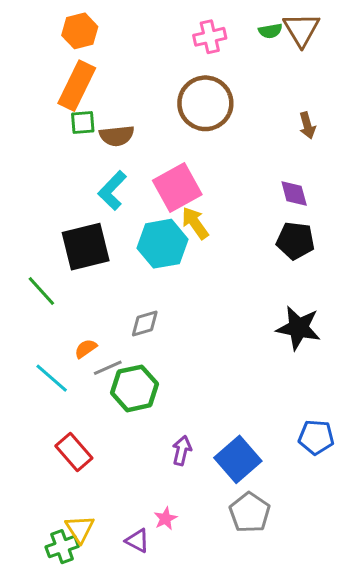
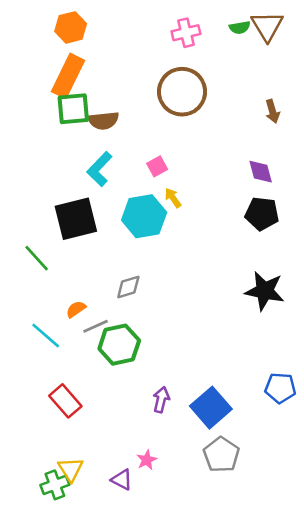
green square: (83, 123) -> (73, 109), size x1.5
pink square: (177, 188) -> (157, 166), size x0.5
yellow arrow: (195, 223) -> (173, 198), size x0.7

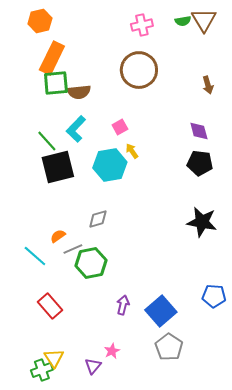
orange hexagon: (71, 27) -> (40, 21), moved
green line: (37, 258) -> (47, 141), moved
purple triangle: (122, 480) -> (93, 366), turned 42

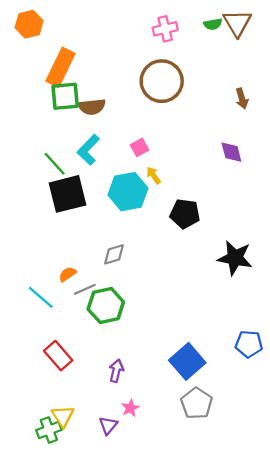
orange hexagon: (40, 21) -> (29, 24), moved
black pentagon: (200, 163) -> (185, 214), moved
purple arrow: (123, 305) -> (116, 371), moved

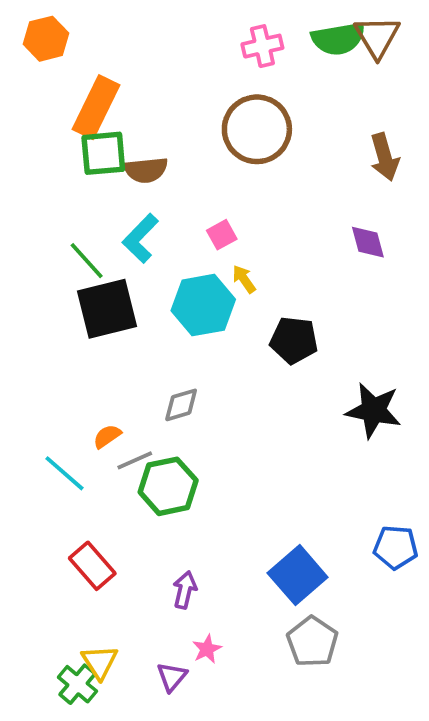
green semicircle: (213, 24) -> (338, 39), size x1.8
brown arrow: (242, 99) -> (385, 157), size x1.4
green cross: (49, 430) -> (77, 684), turned -30

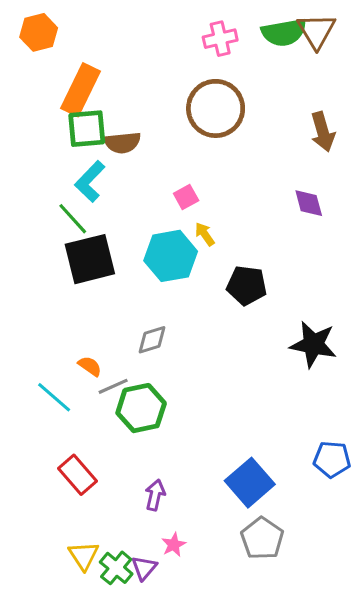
cyan L-shape: (140, 238) -> (90, 181), moved
orange semicircle: (107, 436) -> (90, 366), turned 70
green cross: (77, 684) -> (116, 568), moved

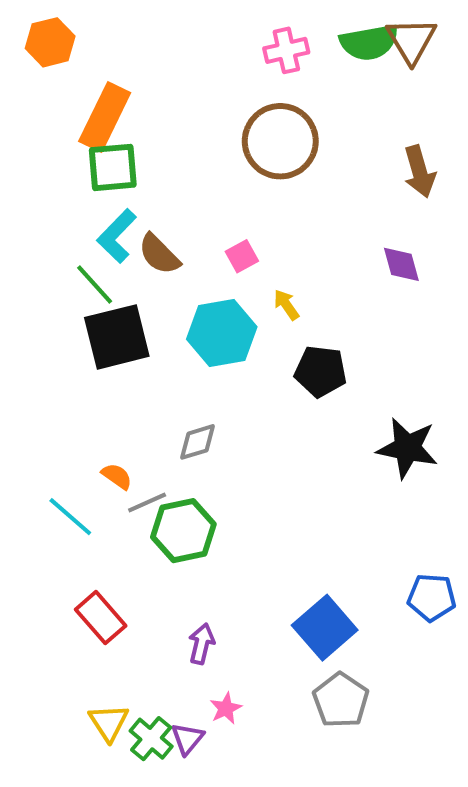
brown semicircle: (122, 143) -> (159, 254), moved, turned 51
yellow arrow: (205, 234) -> (286, 305), moved

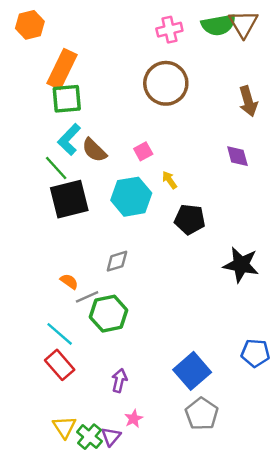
cyan line: (70, 517) -> (60, 334), moved

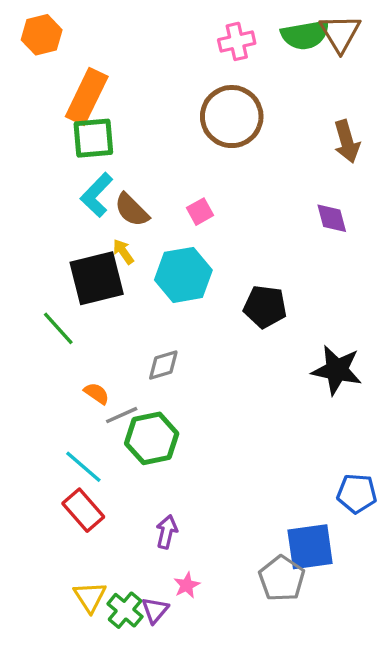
green line: (56, 168) -> (58, 328), moved
yellow arrow: (169, 180) -> (123, 252), moved
blue square: (192, 371) -> (310, 547), moved, turned 33

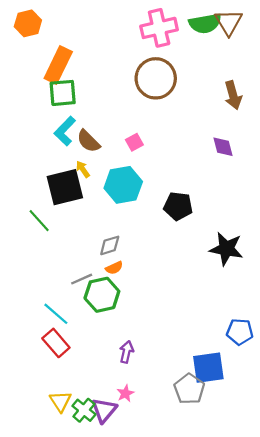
pink cross: (237, 41) -> (159, 28), size x1.5
orange semicircle: (97, 393) -> (114, 268), moved, turned 120
purple arrow: (167, 532) -> (127, 352), moved
purple triangle: (155, 610) -> (104, 410), size x1.4

